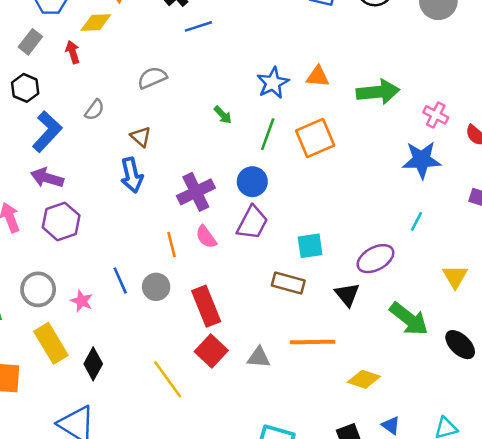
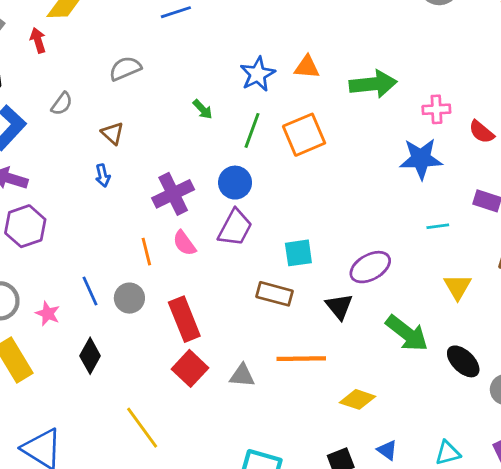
pink cross: (436, 115) -> (436, 109), turned -30
blue arrow: (132, 175) -> (103, 176), size x0.6
cyan line: (417, 221) -> (438, 226), moved, turned 54
black diamond: (93, 364) -> (90, 356), moved
yellow line: (168, 379) -> (142, 428), moved

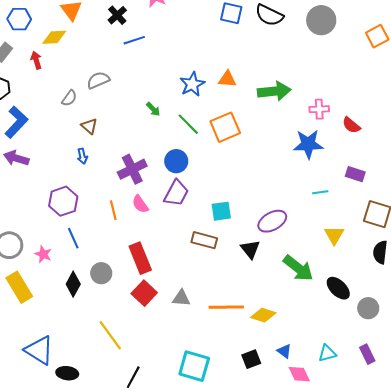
gray semicircle: (62, 104) -> (69, 98), moved
green line: (252, 130) -> (188, 124), turned -65
purple hexagon: (25, 226) -> (63, 201), moved
gray circle: (129, 298) -> (101, 273), moved
orange line: (301, 359) -> (226, 307), moved

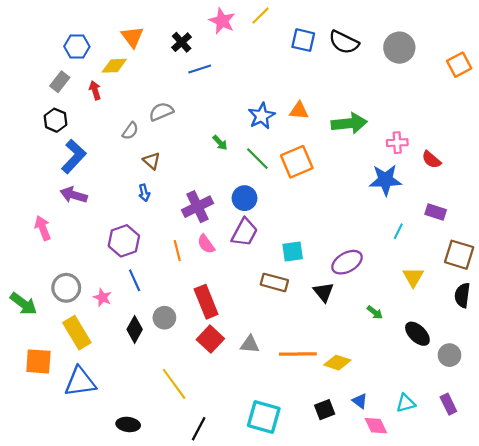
cyan line: (320, 192) -> (398, 231), turned -56
green arrow: (298, 268) -> (375, 312), size x0.5
blue triangle: (39, 350) -> (80, 382), moved, turned -40

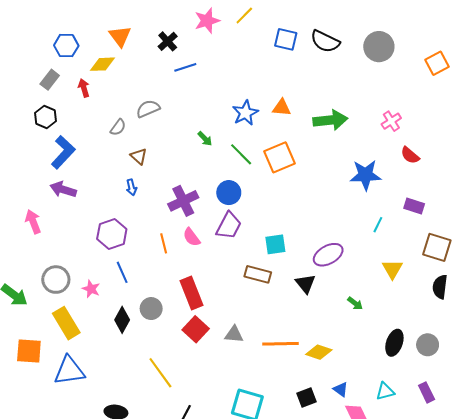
pink star: (222, 21) -> (207, 21), turned 30
pink cross: (397, 143) -> (391, 121), moved, turned -30
black ellipse: (417, 334) -> (394, 343), moved, turned 65

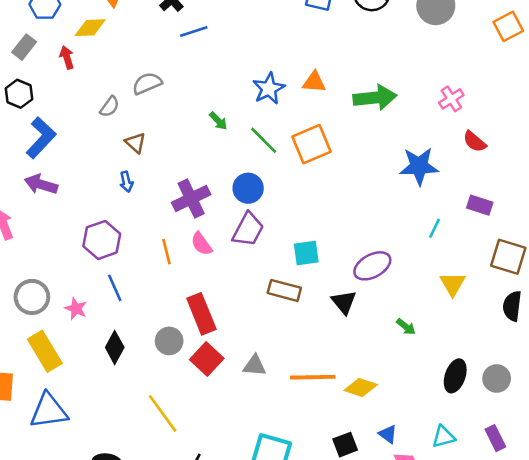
gray circle: (151, 309) -> (169, 341), moved

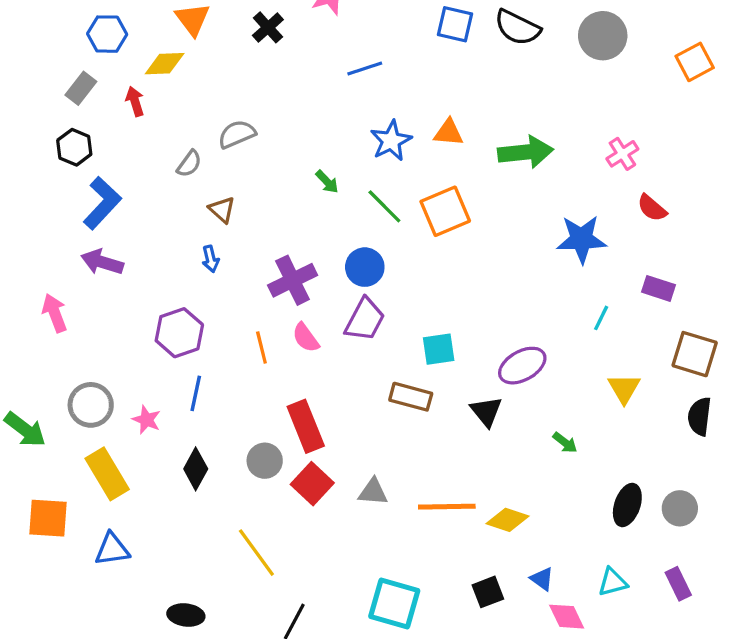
blue line: (194, 32) -> (365, 69), moved
blue line: (115, 288) -> (196, 393), turned 36
blue triangle: (49, 411) -> (112, 549), size x0.7

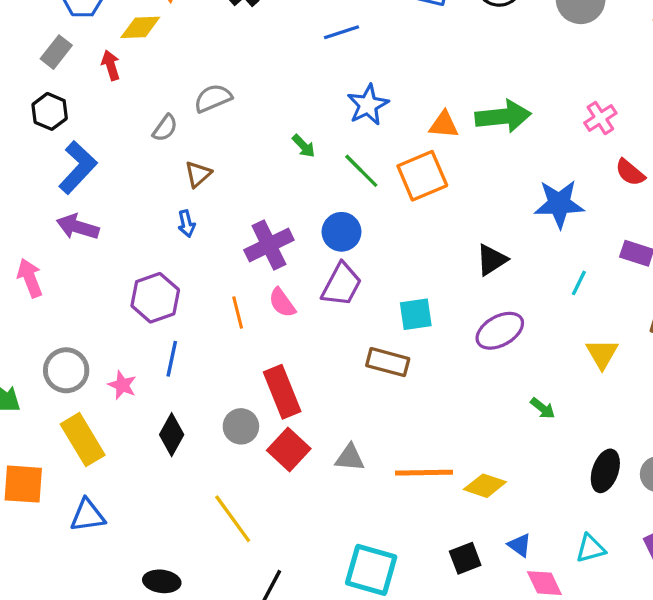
orange triangle: (448, 133) -> (444, 125), moved
brown triangle: (222, 210) -> (198, 174), turned 36
black triangle: (486, 411) -> (492, 260), moved, turned 36

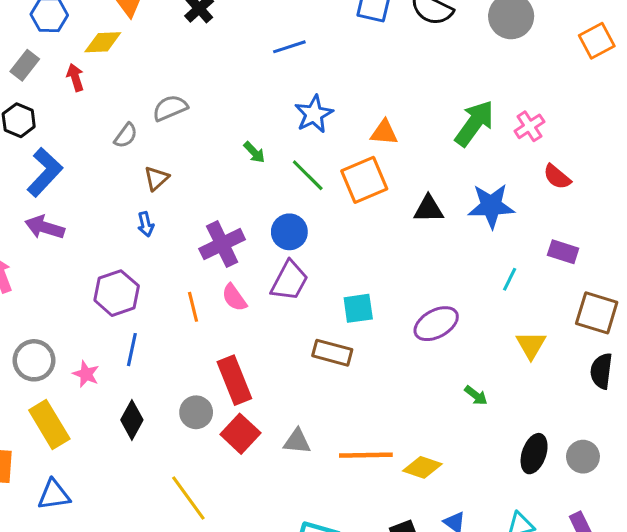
green arrow: (503, 116) -> (474, 123), moved, turned -48
black triangle: (492, 260) -> (429, 209), moved, turned 32

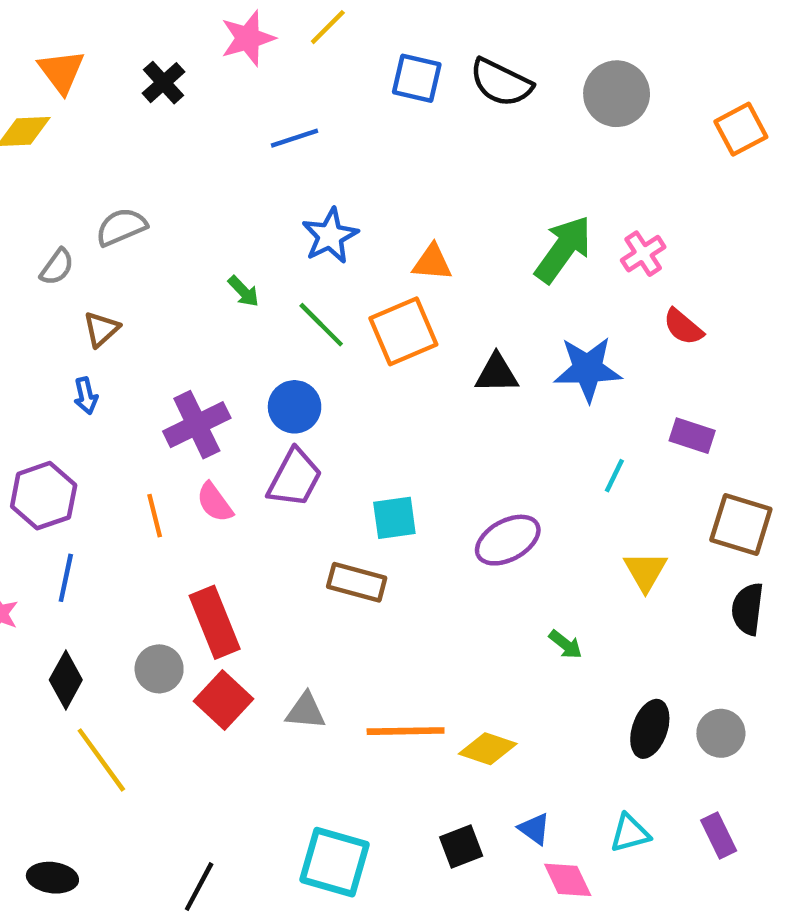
yellow line: (188, 498) -> (101, 760), moved

